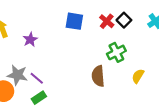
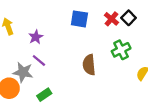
brown semicircle: (98, 76) -> (89, 65), moved
purple line: (37, 78) -> (39, 60), moved

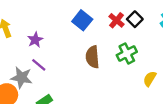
blue square: (79, 19) -> (82, 20), turned 30
brown semicircle: (89, 65) -> (92, 57), moved

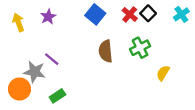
purple star: (35, 40) -> (48, 17), moved

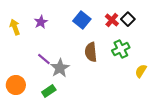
gray star: (34, 72) -> (60, 68), moved, turned 30

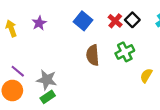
purple line: (44, 59) -> (18, 71), moved
gray star: (60, 68) -> (47, 80), moved, turned -30

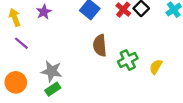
green cross: (125, 52) -> (128, 60), moved
purple line: (18, 71) -> (21, 43), moved

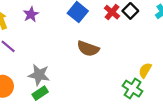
brown semicircle: (100, 45) -> (88, 49), turned -65
green cross: (128, 60) -> (133, 89), moved, turned -30

